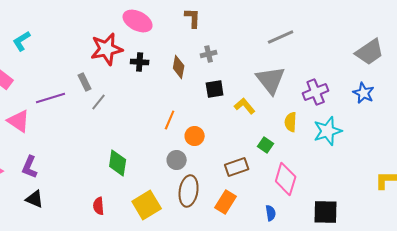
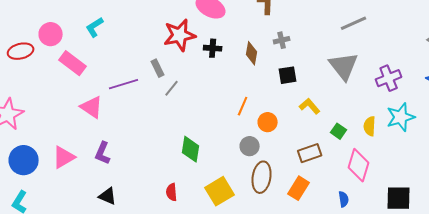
yellow L-shape: (245, 106) -> (310, 106), moved
yellow semicircle: (291, 122) -> (370, 126), moved
black triangle: (35, 199) -> (108, 196), moved

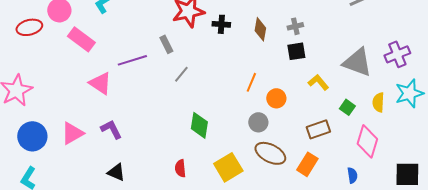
gray cross: (282, 40) -> (295, 26), moved
gray triangle: (344, 66) -> (357, 62), moved, turned -32
gray line: (172, 88) -> (181, 74), moved
purple L-shape: (103, 153) -> (111, 129), turned 130
brown ellipse: (262, 177) -> (270, 153), turned -72

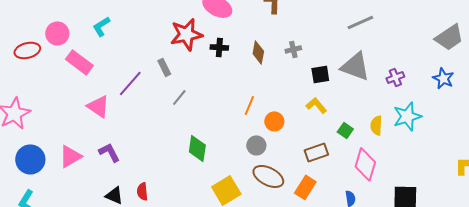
black square: (296, 51) -> (320, 74), moved
purple cross: (397, 54) -> (395, 77), size x0.7
purple line: (132, 60) -> (130, 83), turned -32
gray triangle: (357, 62) -> (355, 66), moved
red semicircle: (180, 168) -> (142, 191), moved

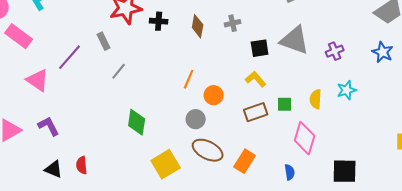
cyan star: (407, 116) -> (347, 90), size x0.7
green square: (345, 130) -> (285, 104), turned -35
brown rectangle: (316, 152) -> (256, 112), moved

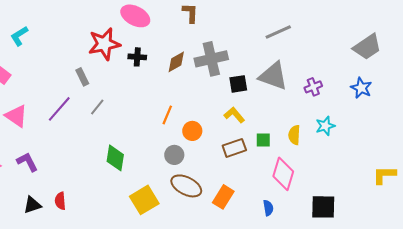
gray cross: (233, 23) -> (211, 59), size x2.0
brown diamond: (198, 26) -> (176, 62), turned 50
purple line: (70, 57) -> (59, 109), moved
black triangle: (54, 169) -> (32, 205), turned -42

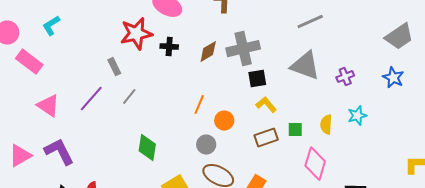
black square: (238, 84) -> (257, 79), moved
purple L-shape: (27, 162) -> (59, 152), size x1.4

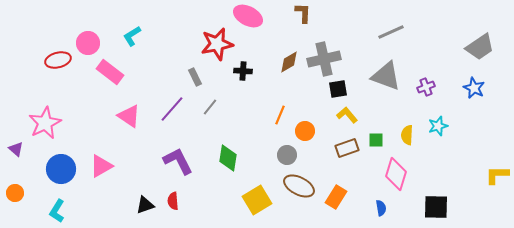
black cross: (169, 47) -> (243, 71), moved
purple L-shape: (59, 152) -> (178, 161), moved

